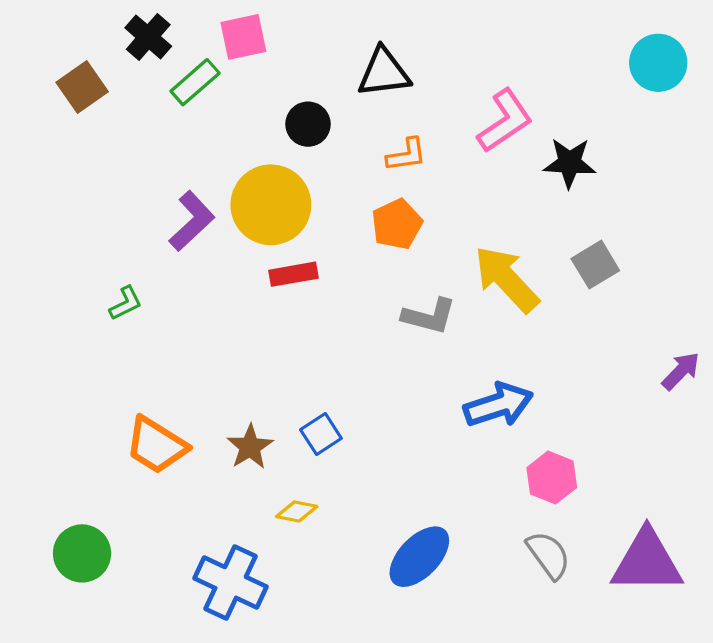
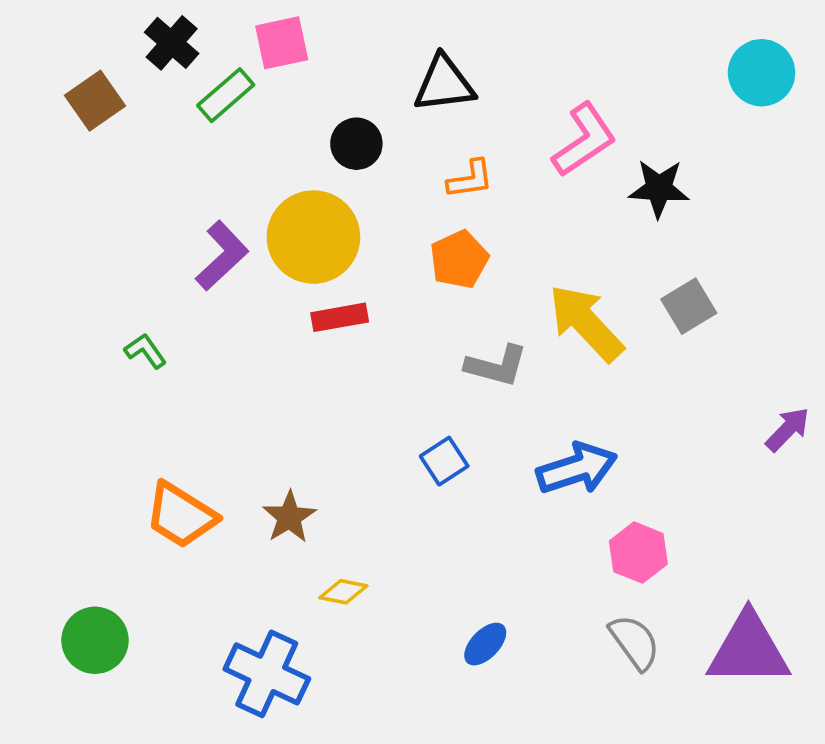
green L-shape: (126, 303) -> (145, 351), turned -99
blue square: (321, 434) -> (444, 461), moved
blue ellipse: (419, 557) -> (485, 644), size x0.6

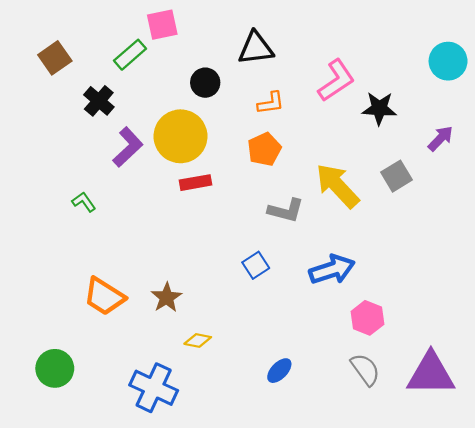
black cross: (172, 43) -> (99, 101), moved
cyan circle: (762, 73) -> (448, 61), moved
purple arrow: (788, 429) -> (441, 138), moved

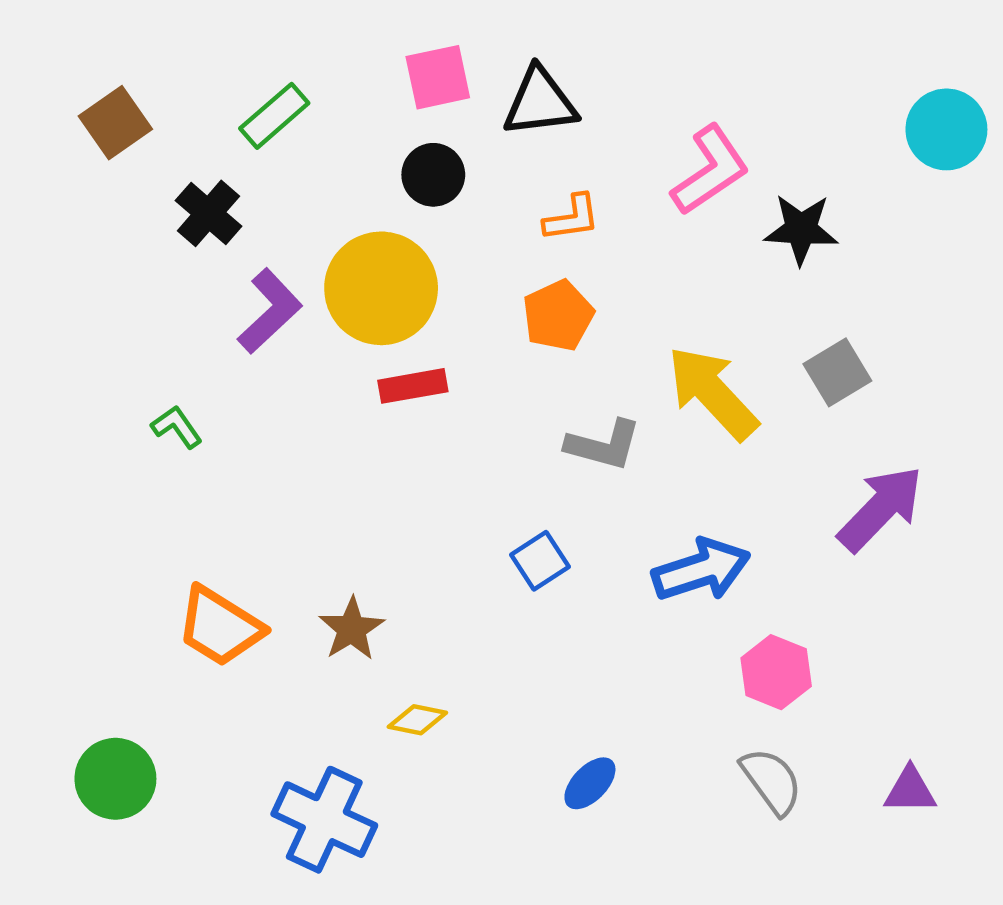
pink square: (162, 25) -> (438, 77), moved
purple arrow: (441, 138) -> (881, 509), moved, size x1.6
purple triangle: (431, 374) -> (910, 790), size x0.5

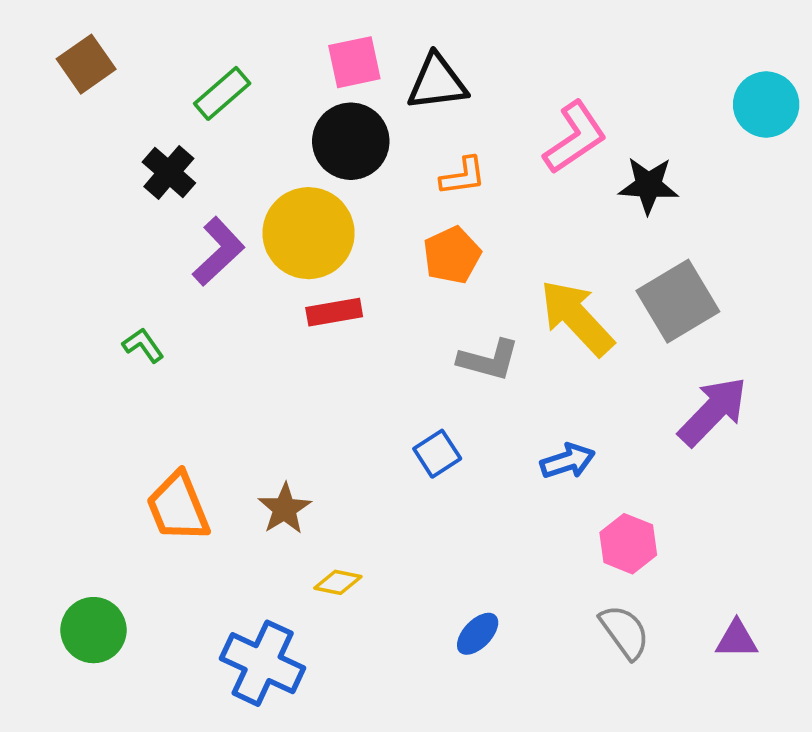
brown square: (115, 123) -> (86, 64), moved
black circle: (433, 175) -> (351, 141), size x1.5
gray square: (837, 372) -> (678, 301), size x1.5
blue arrow: (701, 570) -> (568, 461), size x0.7
orange trapezoid: (220, 627) -> (178, 507), turned 36

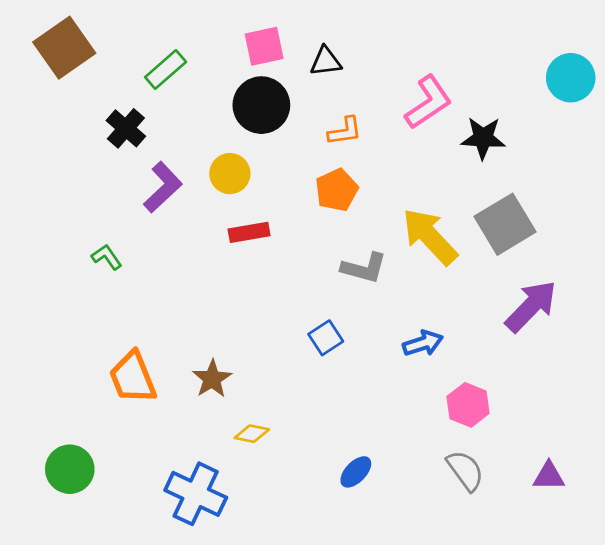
brown square: (86, 64) -> (64, 48), size x1.4
black triangle: (437, 82) -> (326, 61), size x0.7
yellow circle: (309, 233) -> (230, 174), size x0.6

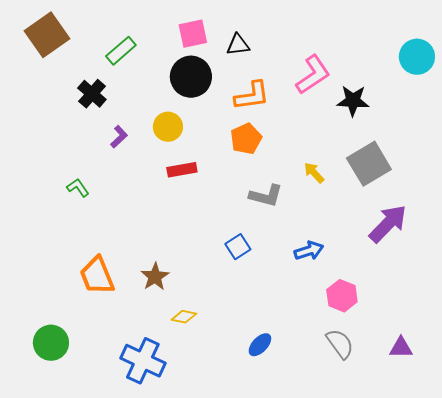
orange L-shape: (345, 131) -> (252, 96), size x1.4
purple L-shape: (163, 187) -> (119, 137), size x0.6
yellow arrow: (430, 237) -> (314, 173), size x0.5

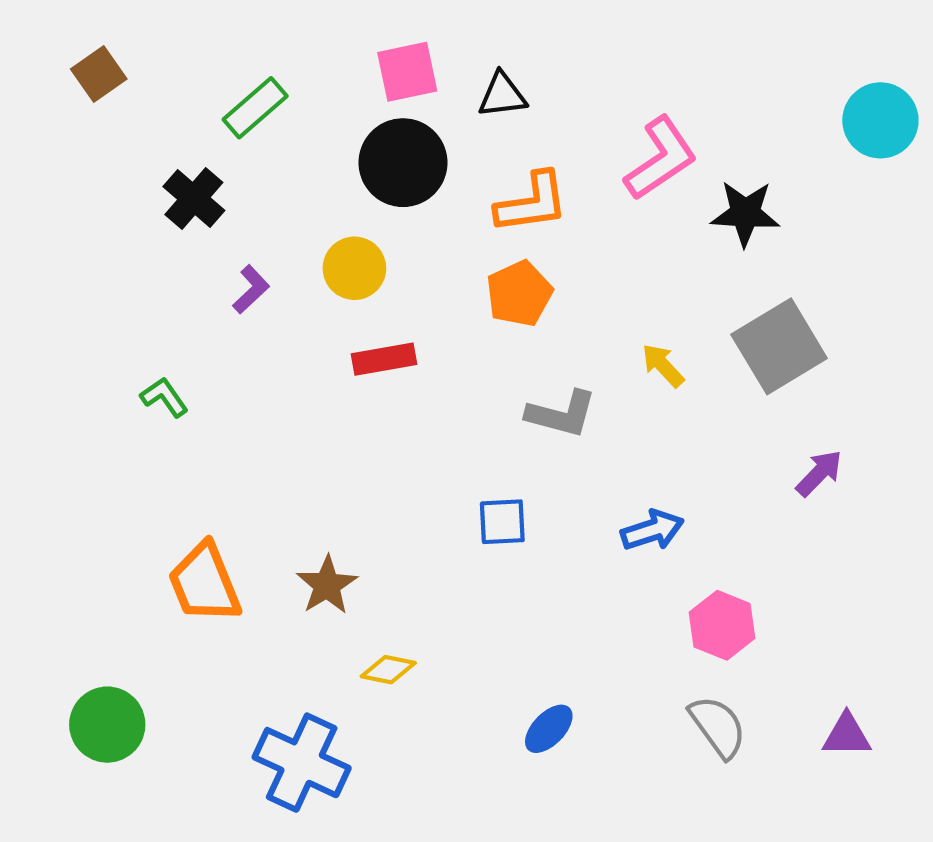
brown square: (47, 35) -> (99, 74), size x0.6
purple arrow: (388, 224) -> (819, 473), size x0.6
blue square: (238, 247) -> (502, 522), turned 30

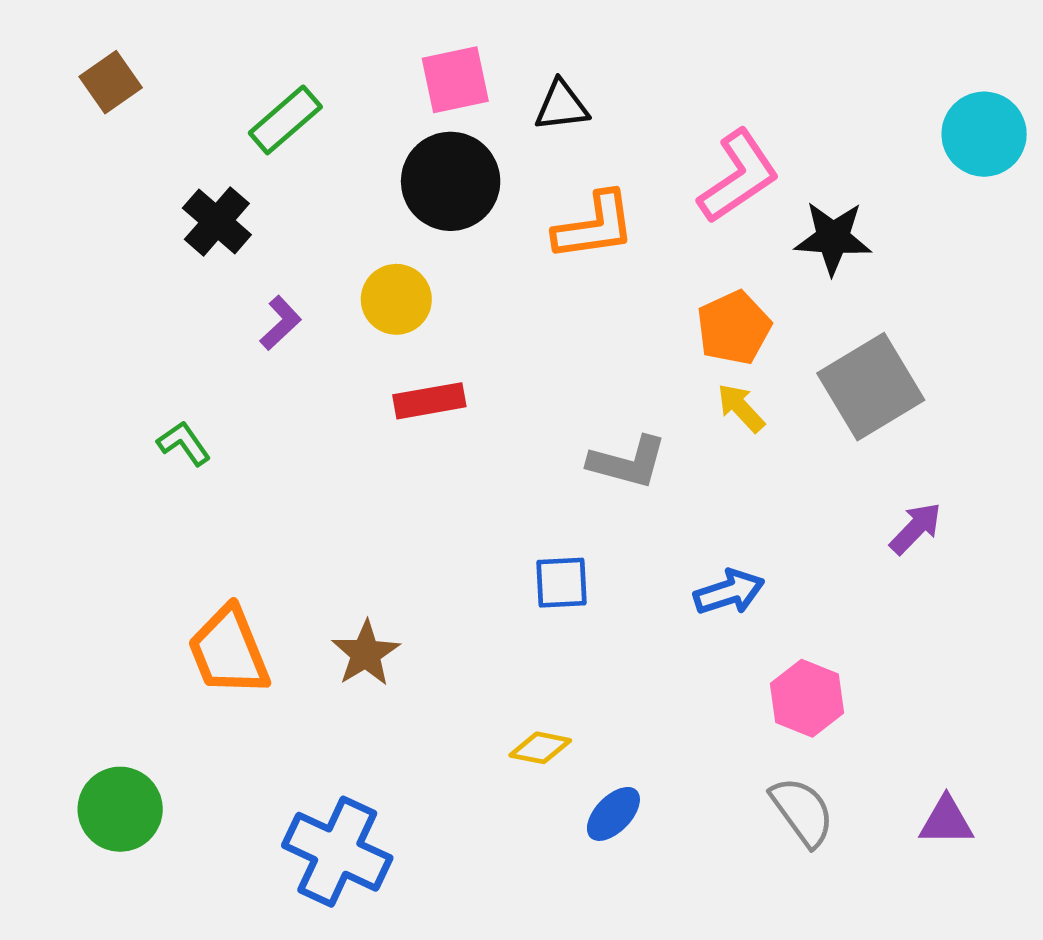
orange pentagon: (519, 294) -> (734, 328), moved
yellow diamond: (388, 670) -> (540, 748), moved

